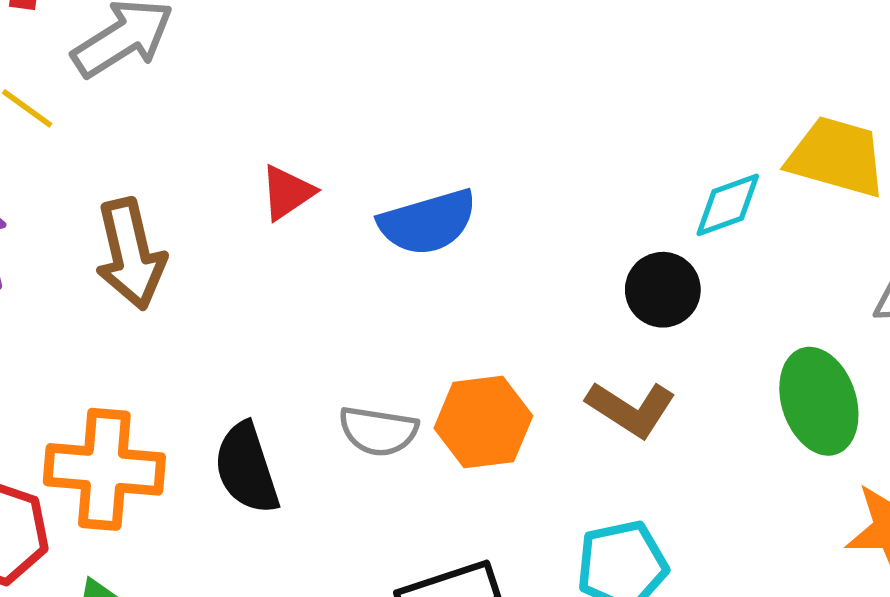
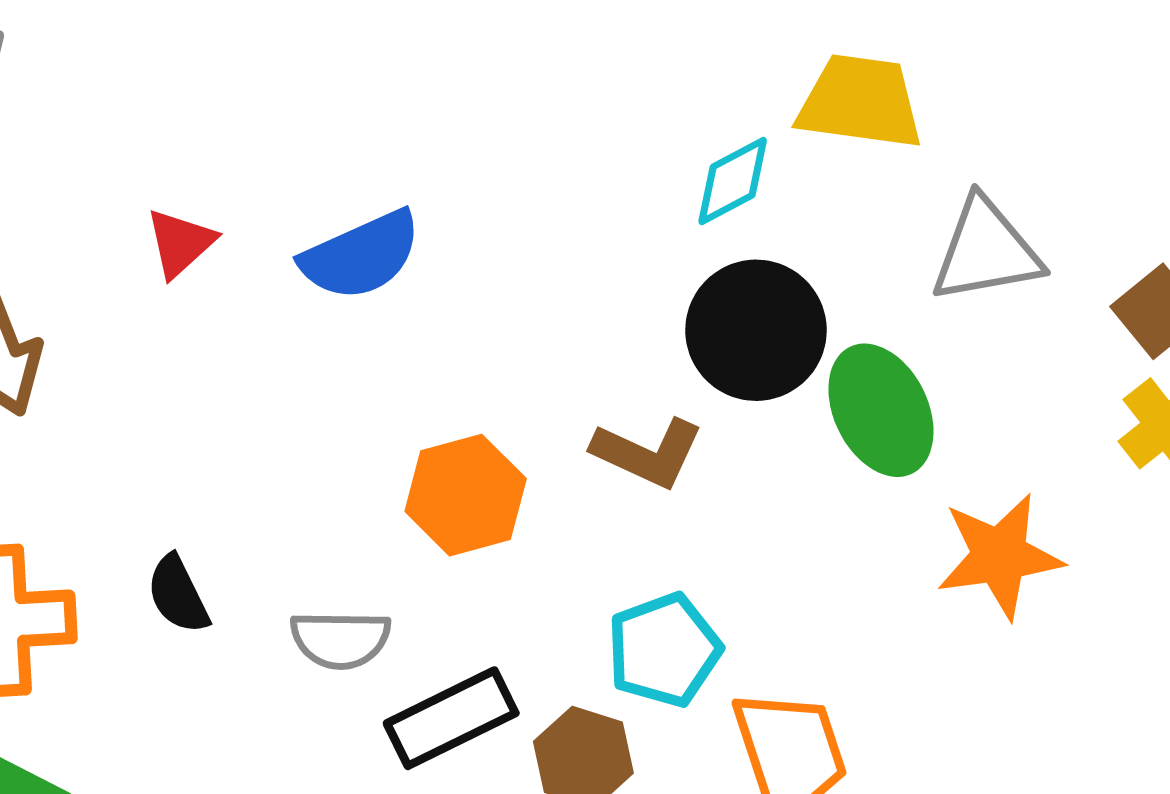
black circle: (663, 290) -> (756, 330), moved, size x1.5
gray semicircle: (378, 431) -> (340, 639), moved
black semicircle: (247, 468) -> (178, 594), size x0.7

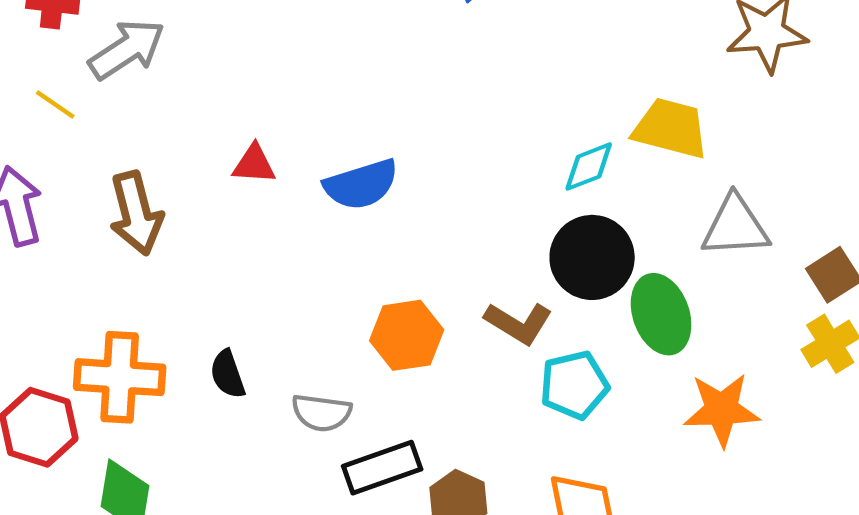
red triangle: (180, 243) -> (254, 164), turned 39
cyan pentagon: (664, 650) -> (574, 385), moved

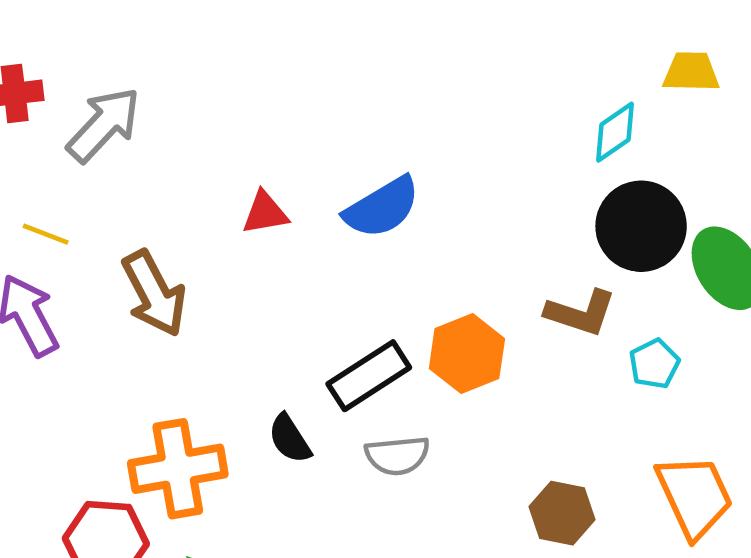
yellow line: (55, 104) -> (46, 234), moved
yellow trapezoid: (671, 128) -> (691, 72), size x0.7
cyan pentagon: (574, 385) -> (654, 364), size x0.7
black rectangle: (382, 468) -> (369, 376), moved

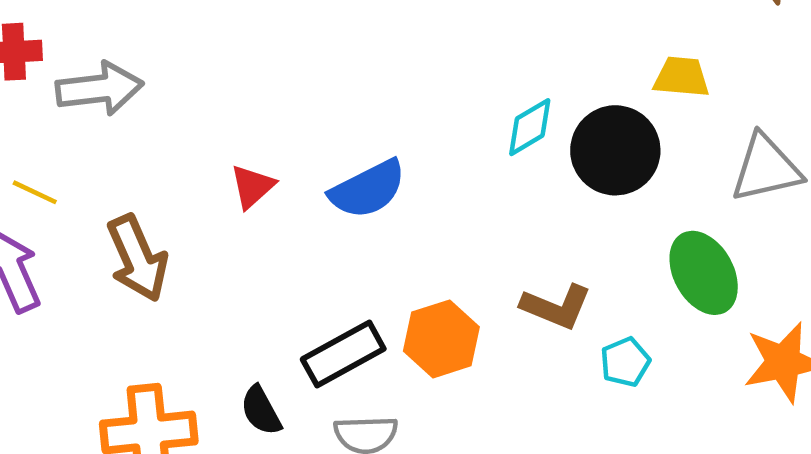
gray arrow: (104, 125) -> (99, 89), turned 36
cyan diamond: (615, 132) -> (530, 127), moved
red triangle: (265, 213) -> (252, 186), turned -36
black circle: (641, 226) -> (615, 150), moved

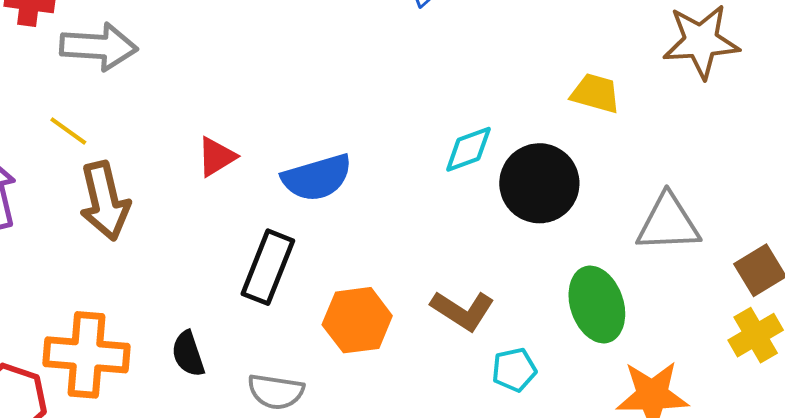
yellow trapezoid: (682, 77) -> (595, 93), moved
yellow line: (35, 192) -> (68, 131), moved
black rectangle: (343, 354) -> (268, 267), moved, turned -50

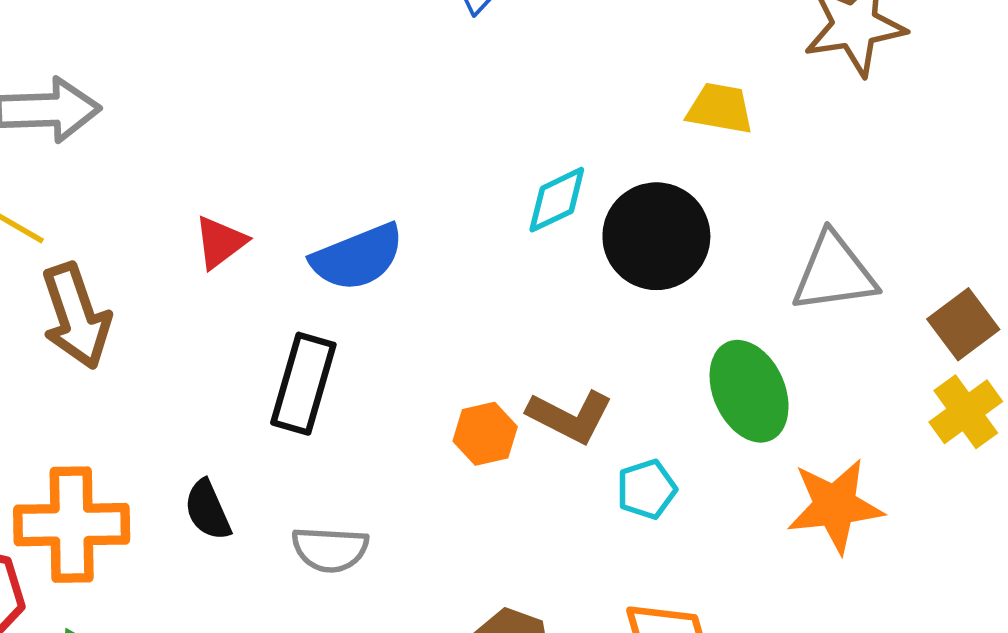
orange hexagon: (357, 320) -> (485, 434), moved, size x0.7

